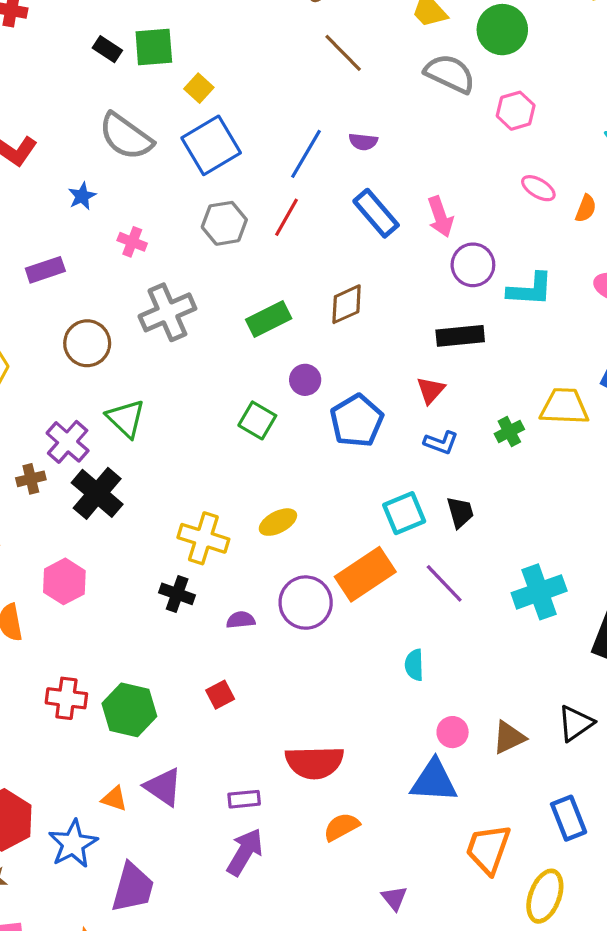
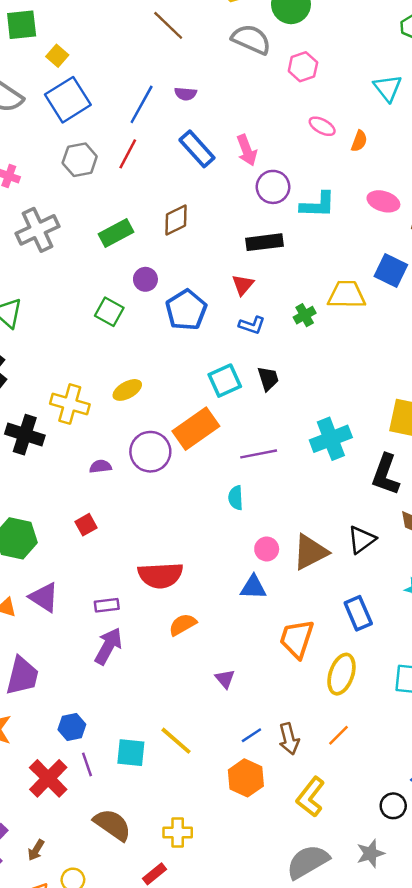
purple line: (444, 583) -> (259, 454), moved, turned -56
black cross: (177, 594) -> (25, 435), moved, size x1.4
brown triangle: (509, 738) -> (310, 552), size x1.4
blue triangle: (434, 781) -> (253, 587), size x0.7

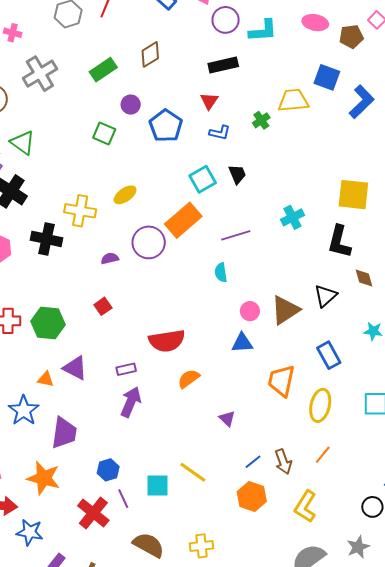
cyan cross: (331, 439) -> (292, 217), size x0.7

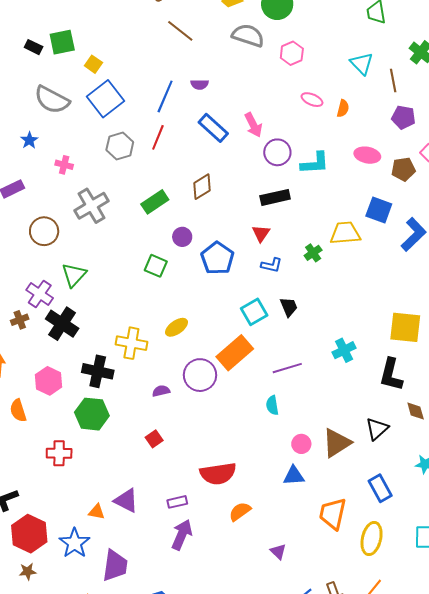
green triangle: (23, 143) -> (74, 275), turned 36
green hexagon: (48, 323) -> (92, 414), moved

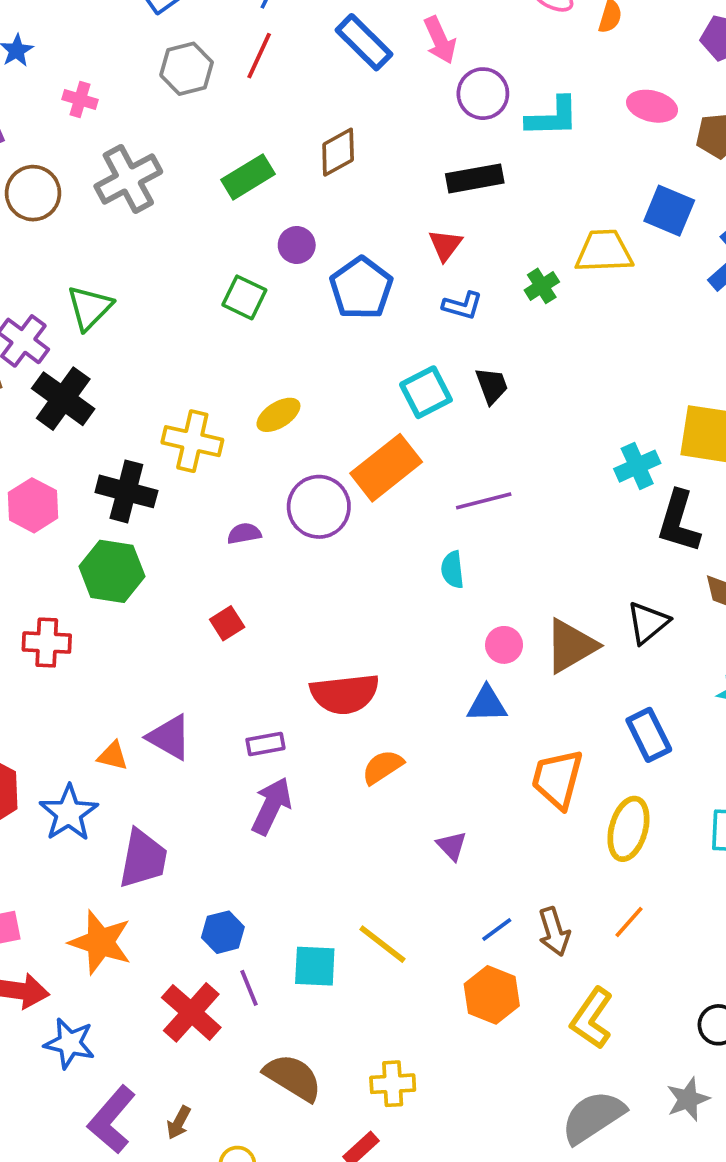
brown circle: (44, 231) -> (33, 193), moved
cyan cross: (344, 350) -> (637, 466), moved

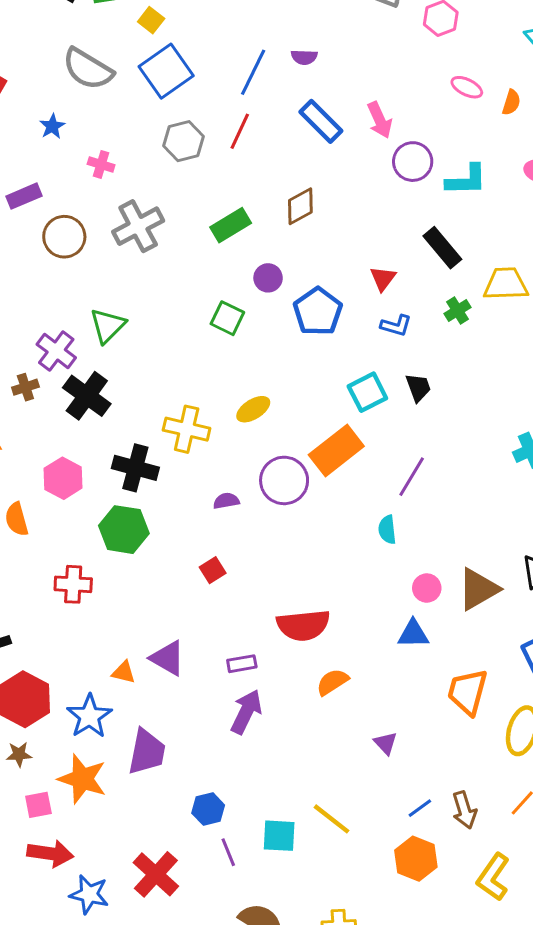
black rectangle: (475, 178) -> (442, 248), moved, turned 60
purple line: (484, 501) -> (412, 477), turned -45
orange star: (100, 942) -> (82, 779), moved
red cross: (191, 1012) -> (156, 874), moved

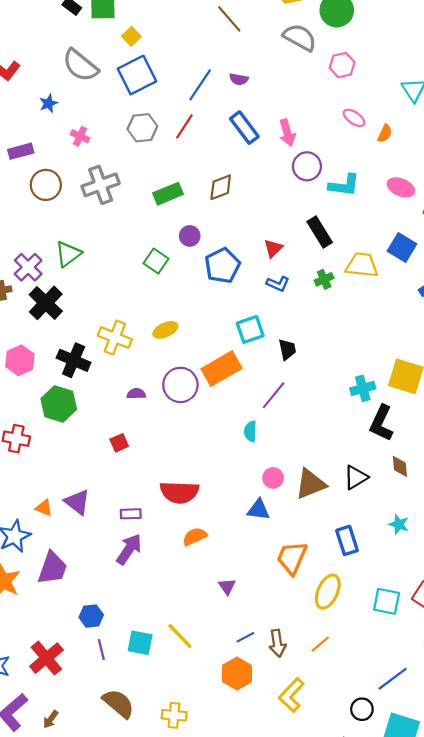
black trapezoid: (418, 387) -> (287, 349), moved

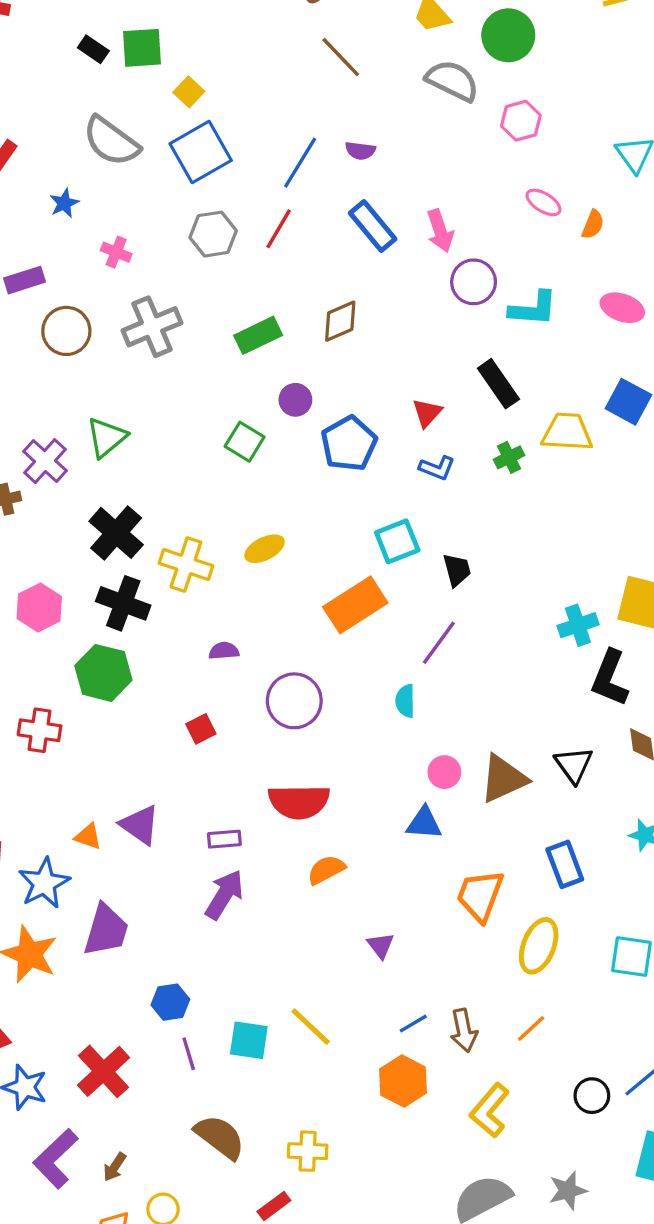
black cross: (46, 303) -> (116, 533), moved
purple circle: (180, 385) -> (294, 701), moved
black triangle: (356, 477) -> (574, 765), turned -32
black circle: (362, 709) -> (592, 1096), moved

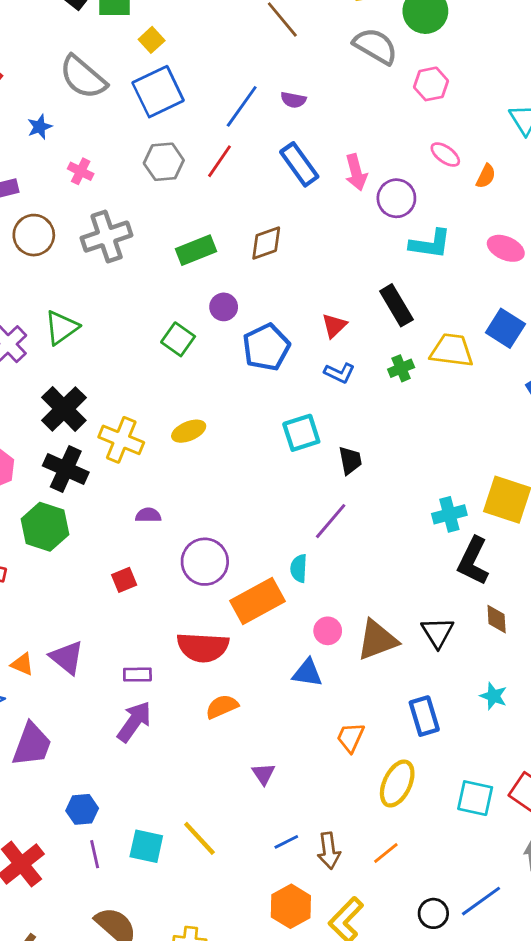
purple circle: (474, 282) -> (396, 198), moved
orange rectangle: (355, 605) -> (257, 601), moved
orange trapezoid: (480, 895) -> (351, 737), size x0.7
orange hexagon: (403, 1081) -> (291, 906), moved

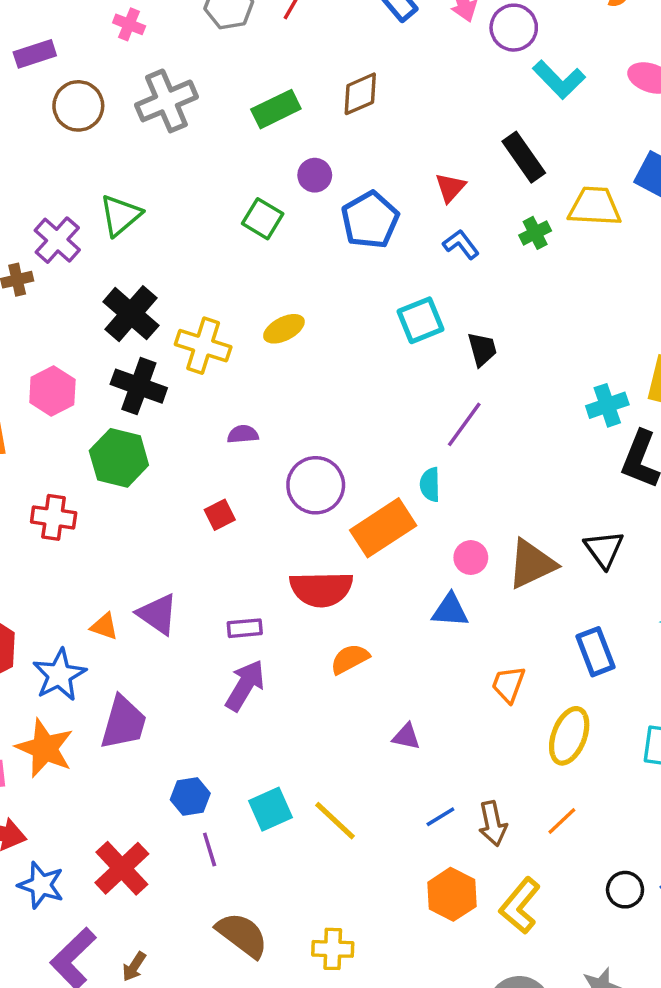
cyan L-shape: (430, 244) -> (559, 80), turned 42
blue L-shape: (339, 373) -> (461, 244), turned -148
purple triangle: (263, 774) -> (406, 737), turned -40
cyan square: (146, 846) -> (270, 809), moved, turned -32

